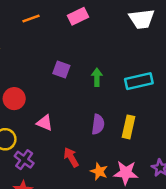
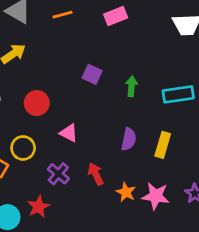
purple cross: (24, 160) -> (58, 174), moved

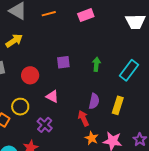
purple square: (92, 74) -> (63, 62), moved, turned -32
cyan rectangle: (178, 94) -> (129, 70), turned -45
red arrow: (96, 174) -> (83, 118), moved

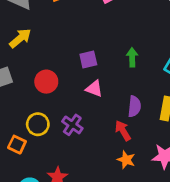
pink triangle: (52, 96) -> (94, 89), moved
purple cross: (45, 125) -> (72, 125), moved
orange star: (92, 138) -> (126, 160), moved

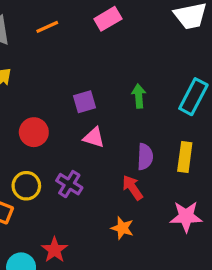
orange star: (126, 160) -> (122, 228), moved

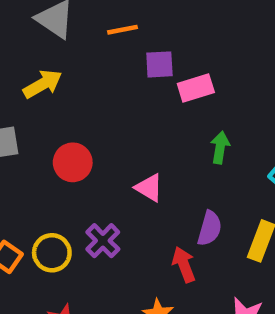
pink rectangle: (108, 19) -> (196, 88), moved
purple square: (84, 102) -> (159, 64), moved
yellow circle: (26, 186) -> (52, 253), moved

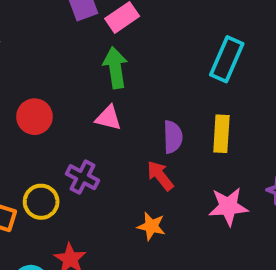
green arrow: (220, 148) -> (115, 68), moved, size x1.4

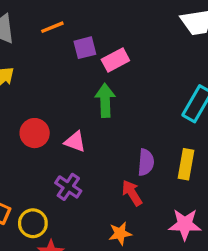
pink triangle: (108, 118) -> (75, 142), moved
yellow circle: (41, 202) -> (33, 223), moved
orange star: (151, 226) -> (120, 233), turned -30

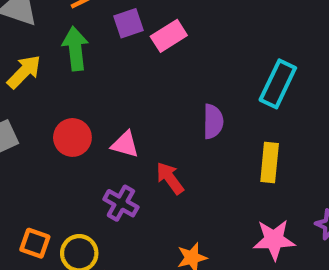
green arrow: (105, 100) -> (75, 49), moved
purple semicircle: (146, 162) -> (213, 121), moved
red arrow: (132, 193) -> (170, 178), moved

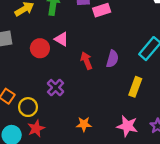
pink triangle: (125, 144) -> (61, 39), moved
red arrow: (170, 178) -> (86, 61), moved

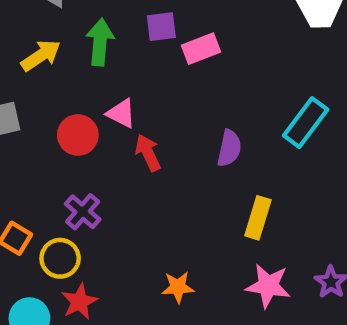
red arrow: (86, 61) -> (148, 153), moved
yellow rectangle: (135, 87) -> (258, 218), moved
purple cross: (56, 88) -> (83, 212), moved

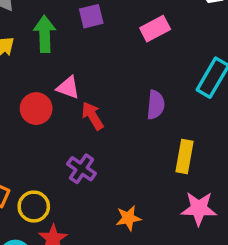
pink rectangle: (201, 49) -> (155, 29), moved
purple cross: (83, 212) -> (82, 169), moved

